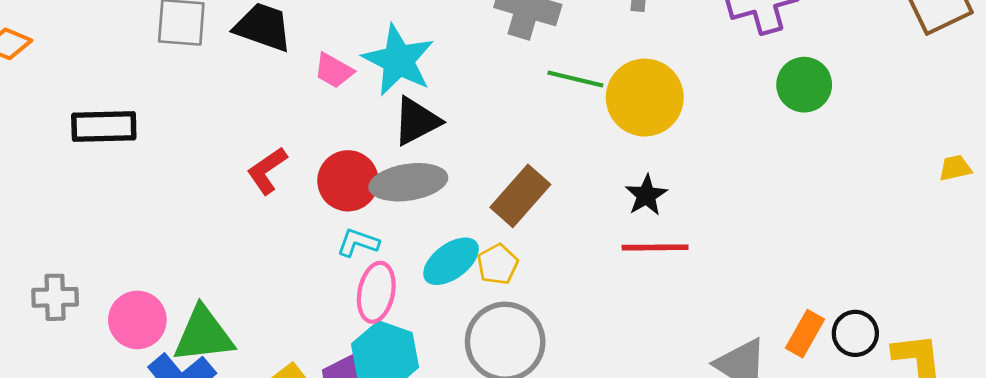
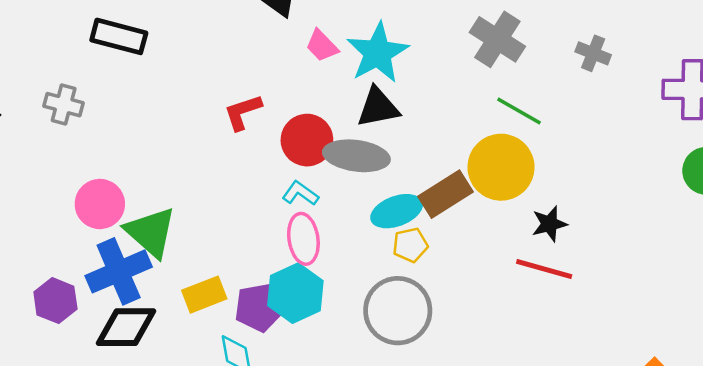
yellow circle: (645, 98) -> (501, 167), moved
cyan ellipse: (451, 261) -> (397, 211), moved
pink ellipse: (376, 292) -> (303, 239), turned -36
gray cross: (55, 297) -> (64, 105), moved
green triangle: (203, 335) -> (151, 232), turned 32

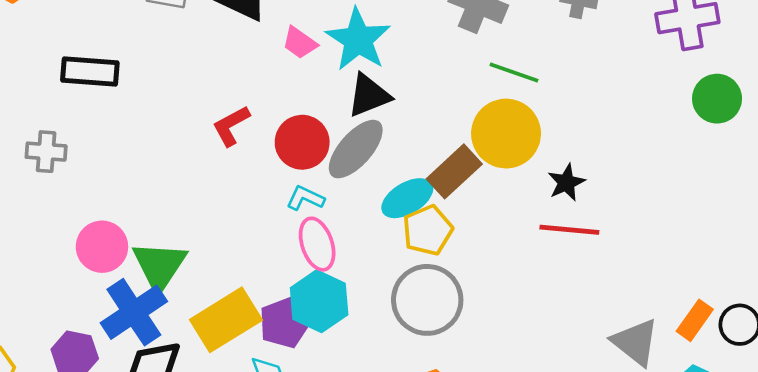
gray ellipse: (356, 156) -> (356, 149), turned -46
green triangle: (151, 232) -> (159, 266), turned 32
yellow pentagon: (410, 245) -> (428, 230), size x1.4
yellow rectangle: (204, 295) -> (226, 320), size x1.5

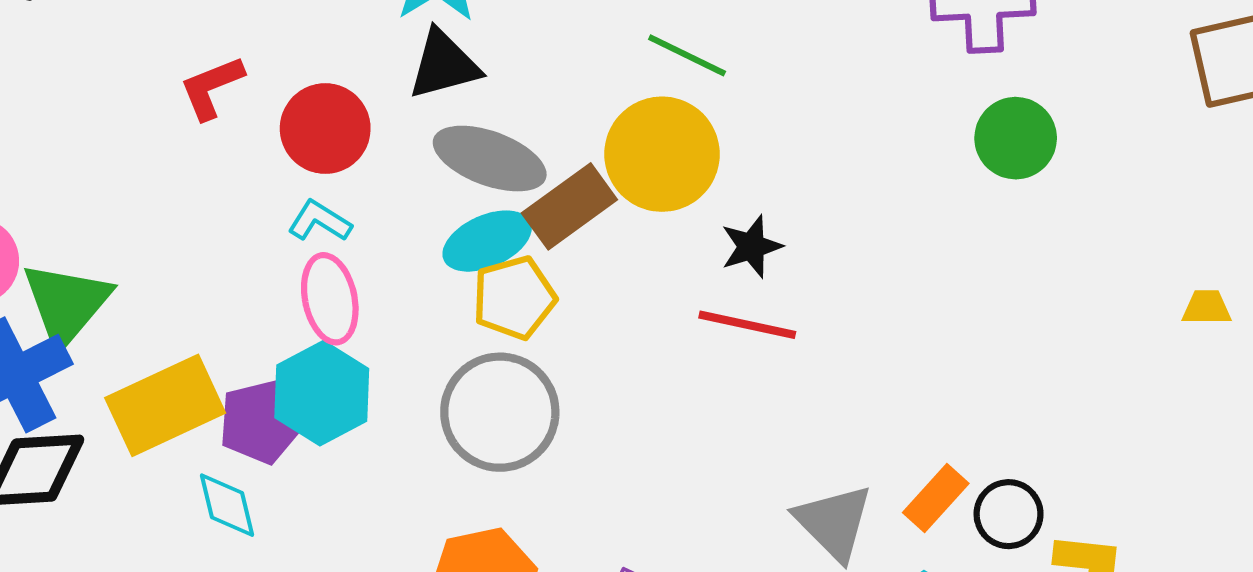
gray ellipse: (356, 149) -> (490, 159), moved, turned 62

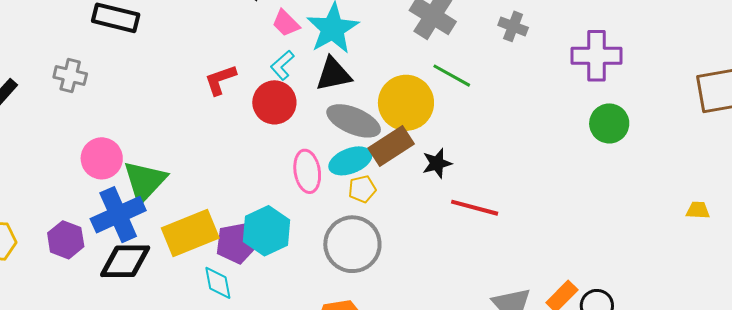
yellow circle: (662, 154) -> (406, 103), moved
cyan L-shape: (319, 221) -> (282, 65), moved, turned -76
black star: (751, 247) -> (437, 163), moved
yellow pentagon: (514, 298) -> (362, 189), size x0.7
pink ellipse: (330, 299) -> (307, 171), moved

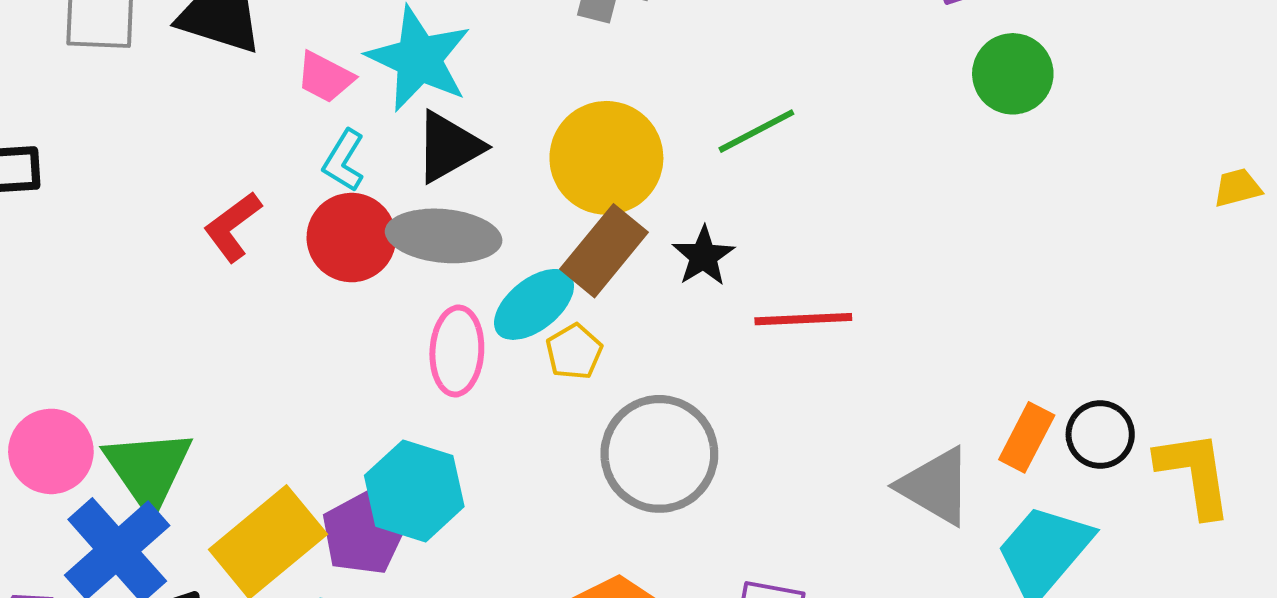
green line: (452, 76) -> (756, 131), moved, turned -39
gray ellipse: (354, 121) -> (444, 236), moved
pink ellipse: (307, 171) -> (457, 351), turned 30
gray circle: (352, 244) -> (659, 454), moved

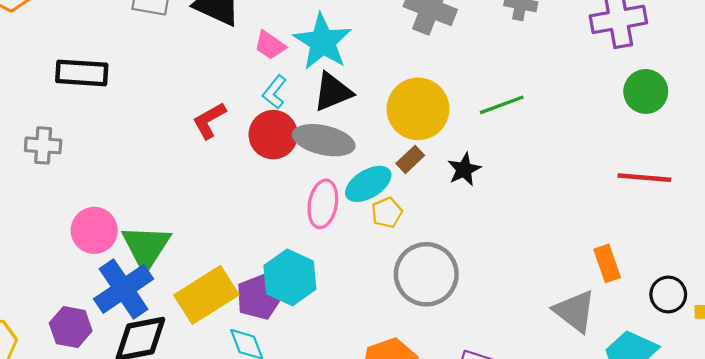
brown rectangle: (604, 251) -> (410, 159), size x0.6
red line: (803, 319) -> (644, 178), moved
orange rectangle: (1027, 437) -> (607, 263), moved, turned -54

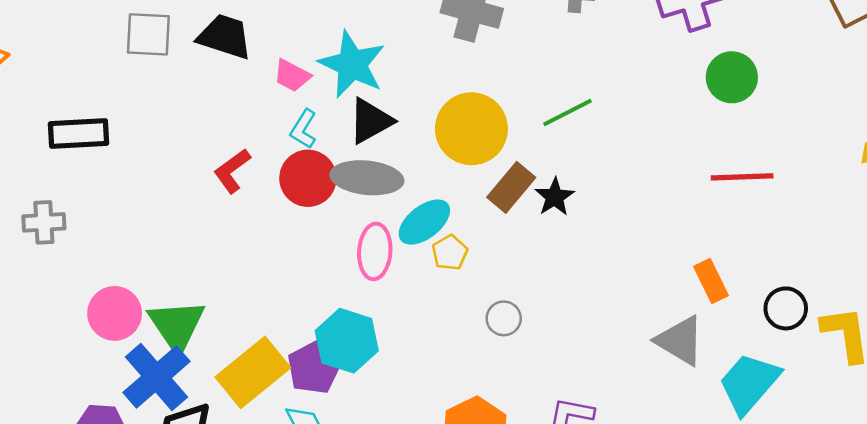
brown rectangle: (410, 159) -> (511, 187), moved, size x1.5
black star: (464, 169) -> (555, 197), moved
gray circle: (426, 274) -> (504, 318), size x0.5

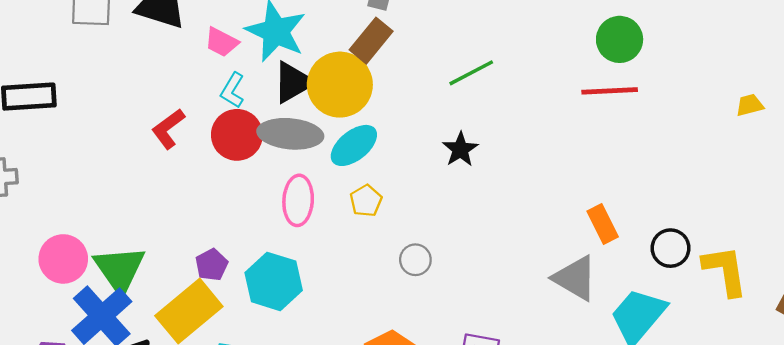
yellow circle: (471, 129) -> (340, 85), moved
red line: (742, 177) -> (610, 91), moved
brown rectangle: (511, 187) -> (371, 41), moved
cyan ellipse: (424, 222) -> (354, 145), moved
purple pentagon: (314, 368) -> (212, 265), moved, size x0.7

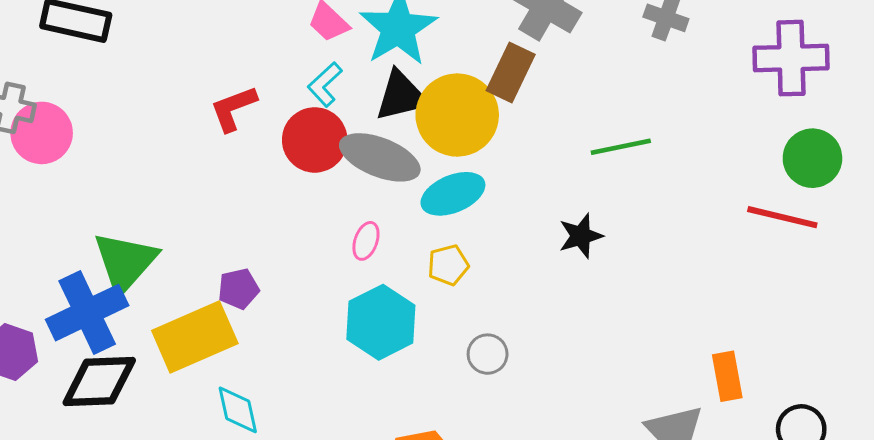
brown rectangle: (371, 41) -> (511, 73), turned -30
pink ellipse: (298, 200) -> (366, 241), size x0.6
pink circle: (63, 259) -> (42, 133), moved
cyan hexagon: (274, 281) -> (381, 322), moved

